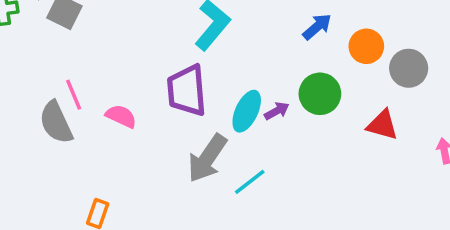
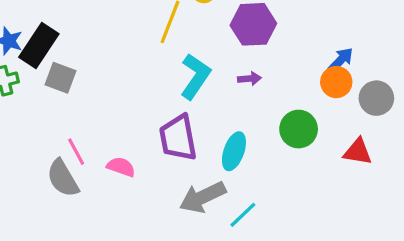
blue arrow: (317, 27) -> (341, 60), moved
purple arrow: (277, 111) -> (249, 79), moved, turned 30
gray arrow: (207, 158) -> (203, 197), turned 36

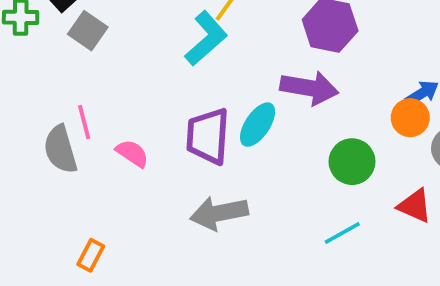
cyan L-shape: (195, 76) -> (206, 38), moved
purple arrow: (249, 79) -> (309, 88), size x2.0
cyan ellipse: (234, 151) -> (258, 125), moved
cyan line: (243, 215) -> (342, 233), moved

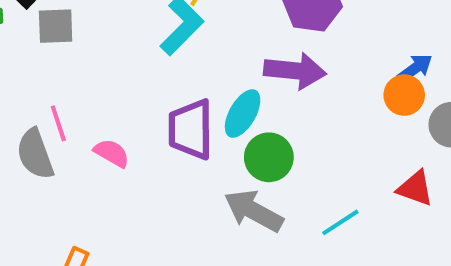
gray square: (88, 31) -> (56, 26), turned -33
green circle: (352, 162) -> (269, 157), moved
gray arrow: (219, 213) -> (254, 211), moved, turned 44

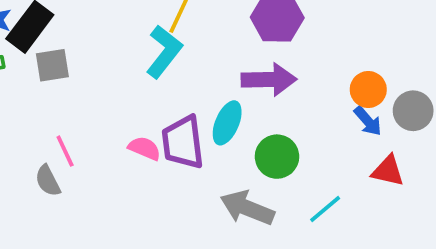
blue arrow: (415, 68) -> (368, 121), moved, turned 92
pink semicircle: (112, 153) -> (144, 148), moved
gray semicircle: (35, 154) -> (48, 181), size x0.7
green circle: (269, 157) -> (277, 157), moved

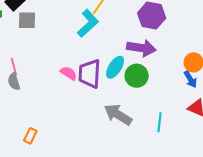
pink line: (65, 151) -> (14, 67), moved
green circle: (277, 157) -> (137, 76), moved
cyan line: (325, 209) -> (160, 122), turned -54

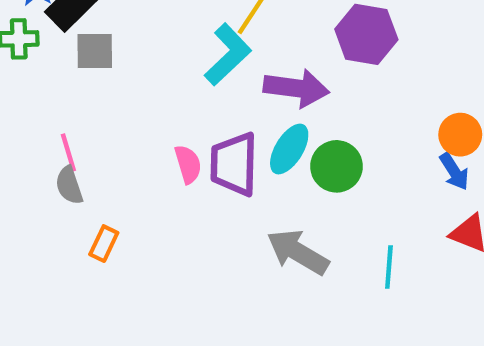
purple arrow: (141, 48) -> (296, 88), moved
pink semicircle: (69, 73) -> (188, 164), turned 42
orange rectangle: (30, 136) -> (104, 244), moved

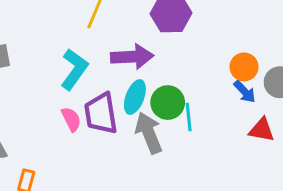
cyan L-shape: (228, 55) -> (74, 69), moved
gray arrow: (298, 252) -> (149, 133), moved, turned 48
cyan line: (389, 267) -> (189, 117), moved

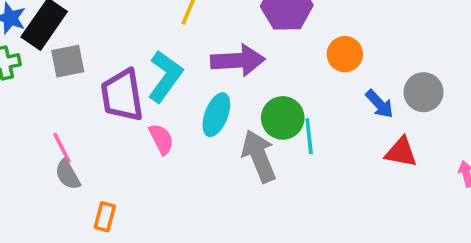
orange circle: (244, 67) -> (345, 54), moved
cyan ellipse: (135, 97) -> (216, 115), moved
purple trapezoid: (101, 113) -> (122, 95), moved

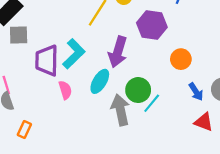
purple arrow: (238, 60) -> (118, 52), turned 100
cyan line: (309, 136) -> (152, 103), turned 36

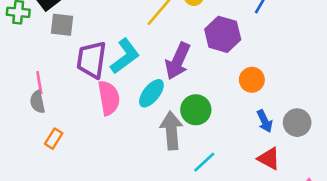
pink semicircle: (65, 90) -> (109, 98), size x1.5
cyan line: (152, 103) -> (204, 162), moved

